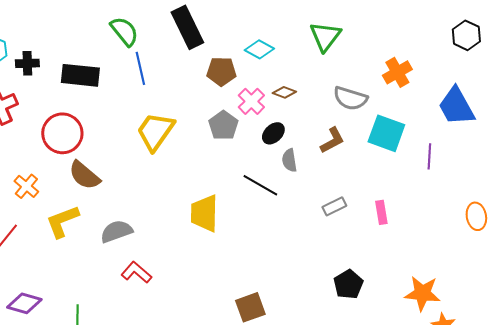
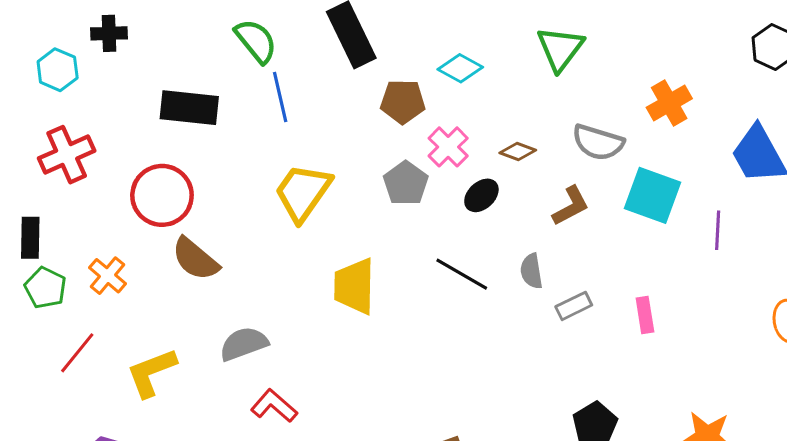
black cross: (27, 63) -> (109, 33), moved
brown diamond: (284, 92) -> (518, 151), moved
gray semicircle: (289, 160) -> (531, 271), moved
yellow trapezoid: (204, 213) -> (354, 286), moved
yellow L-shape: (62, 221) -> (151, 373), moved

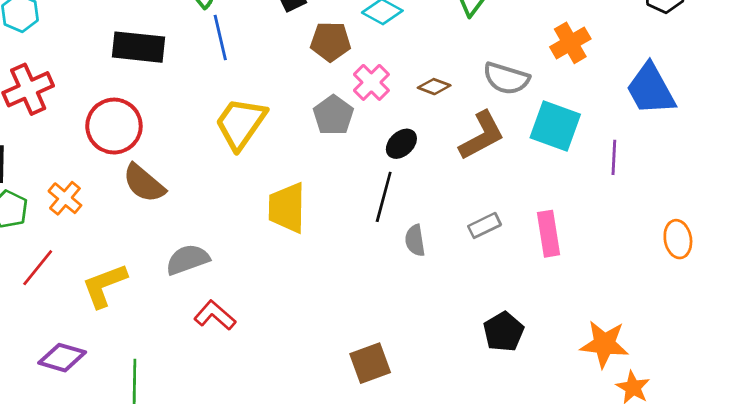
black ellipse: (481, 195) -> (401, 144), moved
brown L-shape: (571, 206) -> (482, 136), size x1.4
gray semicircle: (531, 271) -> (415, 240), moved
black line: (462, 274) -> (384, 197), turned 75
pink rectangle: (645, 315) -> (548, 234), size x1.4

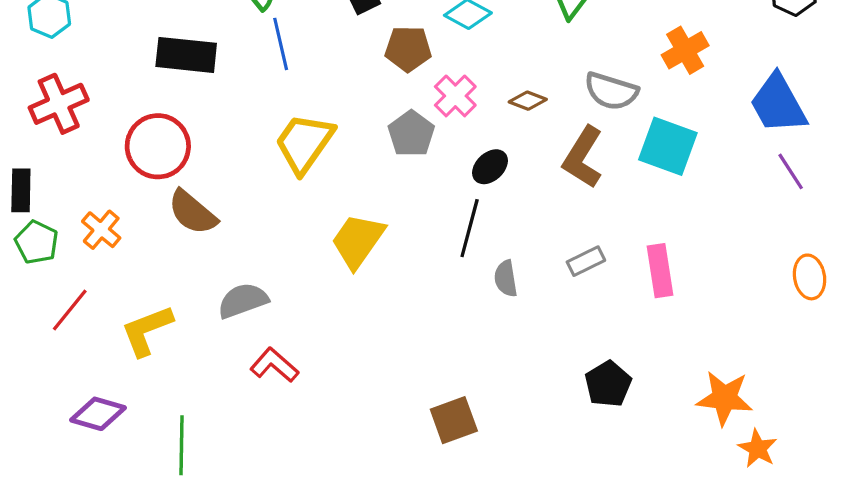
brown L-shape: (482, 136) -> (583, 157), turned 150
purple line: (614, 157) -> (791, 171), moved, turned -36
yellow trapezoid: (287, 208) -> (358, 241), turned 34

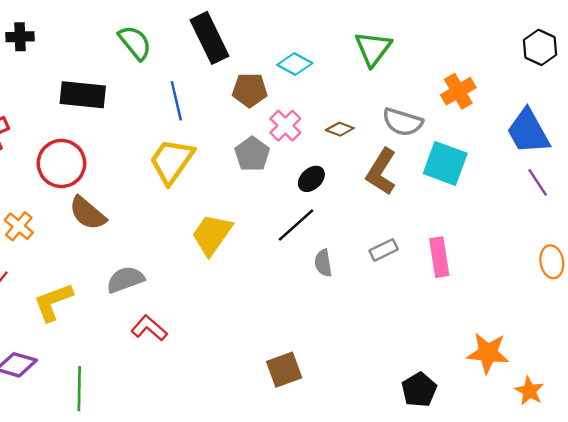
blue line: (281, 44) -> (176, 101), moved
black line: (470, 228) -> (296, 225), turned 33
black pentagon: (608, 384) -> (419, 390), moved
orange star: (758, 448) -> (529, 391), moved

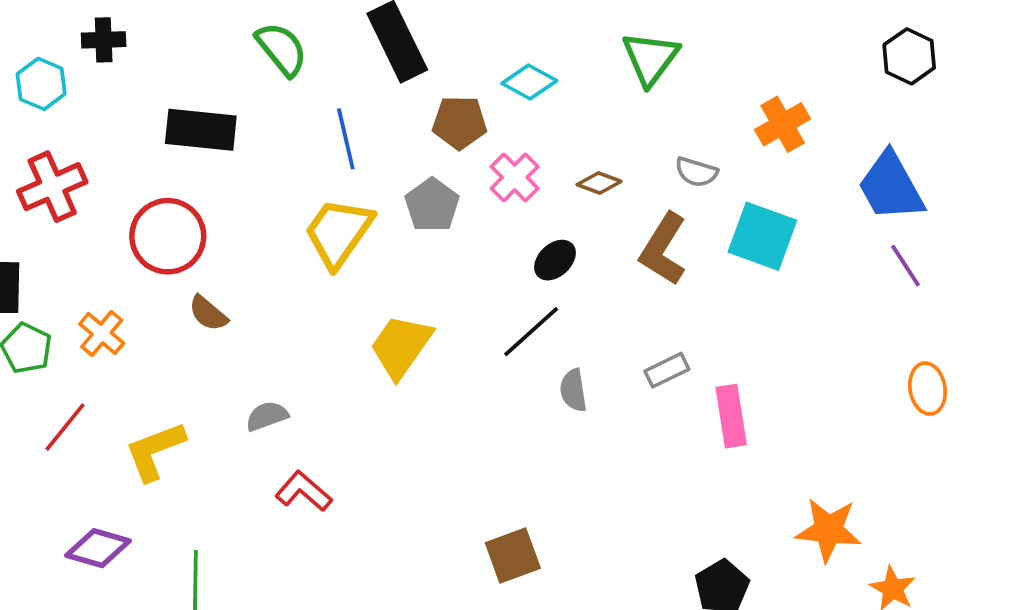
gray semicircle: (403, 122) -> (696, 172), size x0.7
gray pentagon: (252, 154) -> (432, 205), moved
brown semicircle: (88, 213) -> (208, 313), size x0.7
pink rectangle: (439, 257) -> (731, 416), moved
gray semicircle: (125, 280) -> (267, 416), size x0.7

